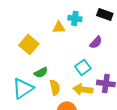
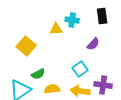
black rectangle: (105, 14) -> (102, 16), turned 63
yellow semicircle: (55, 87) -> (52, 89), turned -84

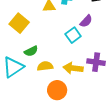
cyan square: (80, 69) -> (73, 35), moved

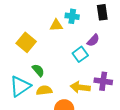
green semicircle: (31, 51) -> (38, 70), turned -104
yellow semicircle: (45, 66) -> (44, 90), moved

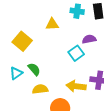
cyan cross: (72, 16) -> (77, 11), moved
purple semicircle: (93, 40) -> (89, 39), turned -144
cyan triangle: (20, 86) -> (16, 73), moved, size x0.6

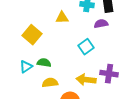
purple semicircle: (89, 39) -> (101, 24), moved
green semicircle: (34, 69) -> (44, 63), turned -40

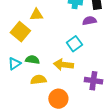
yellow triangle: (62, 18) -> (36, 15), moved
purple cross: (109, 74) -> (93, 81), moved
yellow arrow: (86, 80) -> (63, 65), moved

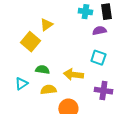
yellow triangle: (36, 15) -> (46, 25), turned -32
cyan square: (74, 44) -> (98, 58), moved, turned -35
cyan triangle: (14, 64) -> (21, 84), moved

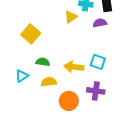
yellow triangle: (46, 25) -> (71, 17), moved
cyan square: (98, 58) -> (98, 62), moved
purple cross: (103, 91) -> (96, 91), moved

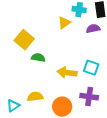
green semicircle: (43, 62) -> (38, 58), moved
cyan triangle: (22, 76) -> (13, 106), moved
yellow semicircle: (49, 82) -> (35, 97), moved

